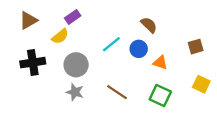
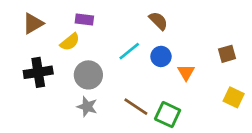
purple rectangle: (73, 17) -> (84, 20), turned 42
brown semicircle: (149, 25) -> (158, 21), moved
orange triangle: (160, 63) -> (186, 72), turned 42
green square: (160, 96) -> (168, 115), moved

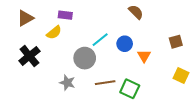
brown semicircle: (158, 21) -> (136, 12), moved
black cross: (38, 72) -> (29, 56), turned -30
gray circle: (88, 75) -> (85, 58), moved
brown line: (136, 107) -> (105, 83), turned -42

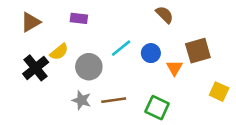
yellow semicircle: (54, 32) -> (59, 52), moved
brown square: (176, 42) -> (198, 51), moved, size x1.5
gray circle: (85, 58) -> (89, 67), moved
brown line: (105, 83) -> (114, 100), moved

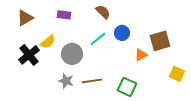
brown semicircle: (164, 15) -> (103, 12), moved
blue circle: (151, 53) -> (122, 33), moved
orange triangle: (174, 68) -> (141, 55), turned 32

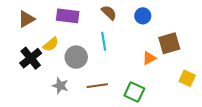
purple rectangle: (64, 15) -> (68, 16), size x1.5
blue circle: (122, 33) -> (143, 16), moved
cyan line: (98, 39) -> (104, 41), turned -60
gray star: (66, 81) -> (60, 86), moved

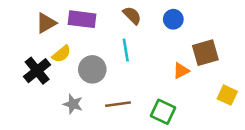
brown triangle: (26, 19) -> (46, 23), moved

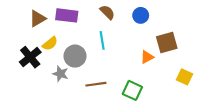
gray star: (73, 104) -> (60, 74), moved

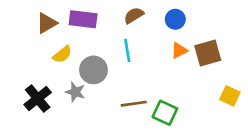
brown semicircle: (107, 12) -> (134, 15), turned -77
black cross: (30, 57) -> (38, 98), moved
orange triangle: (147, 57) -> (179, 50), moved
brown line: (96, 84) -> (134, 104), moved

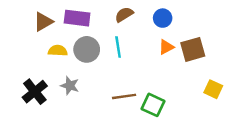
yellow semicircle: (62, 54) -> (58, 51), turned -138
gray circle: (93, 70) -> (87, 49), moved

